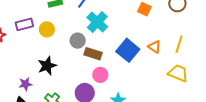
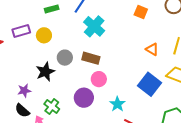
gray circle: (78, 41) -> (65, 58), moved
blue square: (128, 50) -> (150, 84), moved

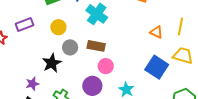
yellow circle: (44, 35) -> (58, 27), moved

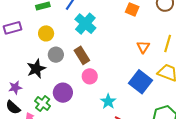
orange triangle: (156, 32) -> (143, 47), turned 32
brown rectangle: (96, 46) -> (82, 55), turned 42
purple circle: (92, 86) -> (63, 93), moved

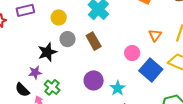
pink circle: (90, 76) -> (132, 53), moved
purple star: (15, 87) -> (35, 73), moved
purple circle: (63, 93) -> (94, 80), moved

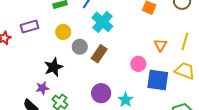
gray circle: (68, 39) -> (80, 47), moved
brown rectangle: (94, 41) -> (99, 54), turned 66
blue square: (151, 70) -> (158, 80), turned -30

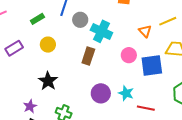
cyan cross: (102, 22) -> (101, 31), moved
yellow line: (185, 42) -> (168, 21), turned 66
gray circle: (80, 47) -> (80, 20), moved
purple star: (42, 88) -> (30, 106), moved

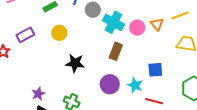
pink circle: (129, 55) -> (137, 28), moved
brown rectangle: (88, 56) -> (116, 51), moved
blue square: (152, 65) -> (155, 70), moved, size x0.7
black star: (48, 81) -> (75, 63), moved, turned -30

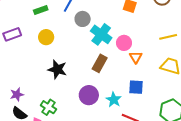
orange triangle: (157, 24) -> (136, 57), moved

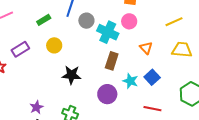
pink circle: (124, 43) -> (129, 21), moved
blue square: (136, 87) -> (152, 77), turned -35
cyan star: (114, 100) -> (130, 81), moved

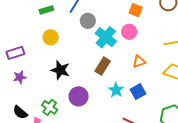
orange triangle: (146, 48) -> (139, 62), turned 40
purple rectangle: (20, 49) -> (15, 53), moved
purple circle: (107, 94) -> (79, 96), moved
purple star: (36, 107) -> (20, 77), moved

